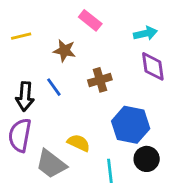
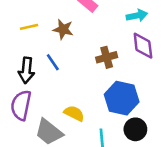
yellow line: (21, 36) -> (29, 27), moved
brown cross: (100, 80) -> (107, 57), moved

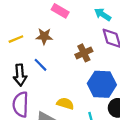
cyan arrow: (137, 15) -> (103, 14), turned -126

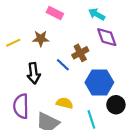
blue line: (40, 65) -> (63, 65), moved
black arrow: (20, 75) -> (34, 73), moved

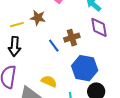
yellow line: (13, 43) -> (17, 25), moved
black arrow: (34, 73) -> (15, 46), moved

